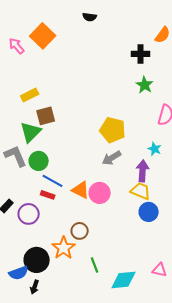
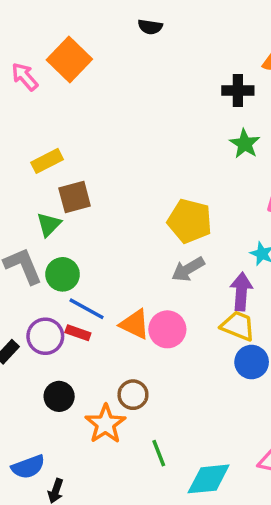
green triangle: (31, 132) -> (49, 224), size x0.7
purple circle: (29, 214) -> (45, 336), moved
black circle: (37, 260) -> (59, 396), moved, size x0.7

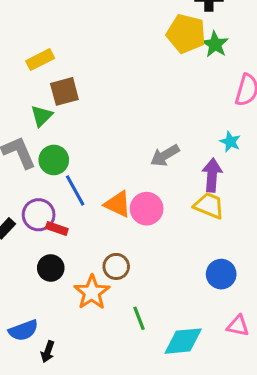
yellow pentagon: (190, 221) -> (186, 34), moved
blue line: (87, 309) -> (75, 190), turned 32
red rectangle: (78, 333) -> (57, 228), moved
blue circle: (252, 362) -> (221, 274), moved

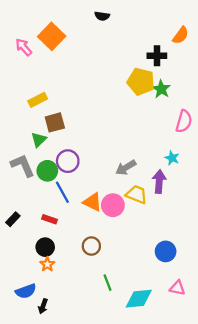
yellow trapezoid: (209, 206) -> (137, 194), moved
purple circle: (39, 215) -> (68, 161), moved
orange star: (92, 292) -> (47, 264), moved, size x0.6

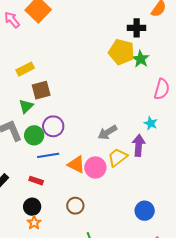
blue line: (62, 192) -> (48, 155), turned -70
yellow trapezoid: (137, 194) -> (118, 157), turned -60

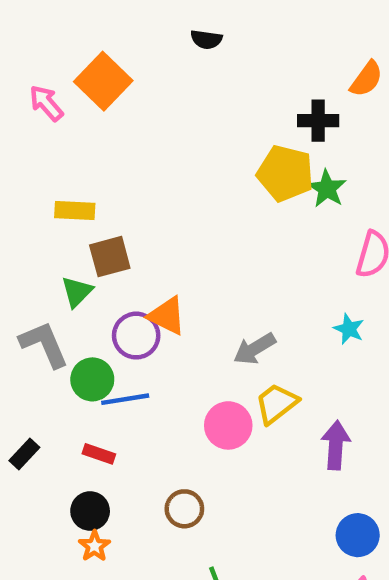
yellow rectangle: (25, 69) -> (75, 211), turned 30
green circle: (34, 135) -> (92, 379), moved
purple arrow: (139, 145) -> (336, 445), moved
orange triangle: (76, 164) -> (167, 316), moved
blue circle: (145, 211) -> (358, 535), moved

